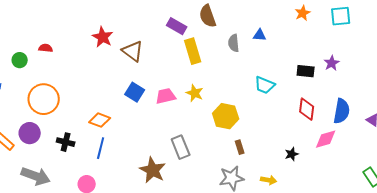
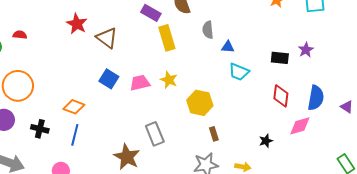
blue triangle: (260, 35) -> (228, 47), moved

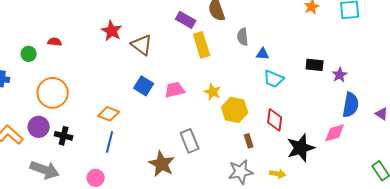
purple star: (306, 50) -> (340, 75), moved
yellow star: (169, 80) -> (213, 92), moved
red diamond: (281, 96) -> (275, 120), moved
black cross: (40, 129) -> (64, 136), moved
black star: (266, 141) -> (301, 148), size x2.0

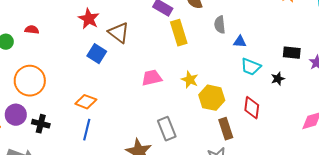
blue square: (144, 86) -> (97, 54), moved
brown rectangle: (249, 141) -> (226, 129), size x1.5
black star: (301, 148) -> (278, 79), moved, size x0.5

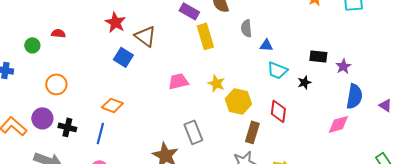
orange circle: (30, 81) -> (56, 84), size x0.7
brown rectangle: (226, 129) -> (252, 132), turned 35
blue line: (87, 130) -> (100, 133), moved

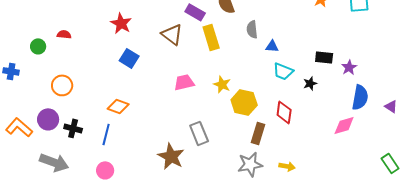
brown triangle: (145, 36) -> (172, 34), moved

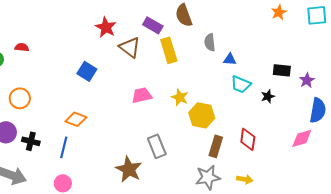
red star: (121, 23) -> (106, 27), moved
red diamond: (284, 112) -> (248, 139), moved

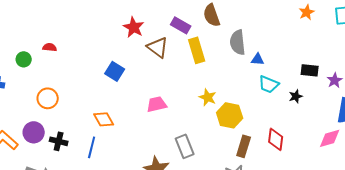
gray semicircle: (210, 42) -> (238, 42), size x1.4
pink trapezoid: (142, 95) -> (157, 104), moved
orange diamond: (76, 119) -> (104, 119), turned 40

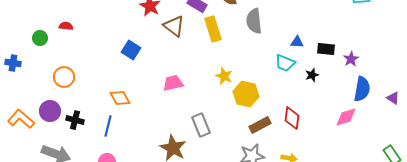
blue triangle: (258, 59) -> (297, 42), moved
brown rectangle: (244, 146) -> (260, 125), turned 45

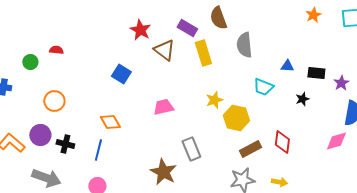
cyan trapezoid: (285, 63) -> (263, 87), moved
yellow star: (224, 76) -> (214, 100), turned 30

